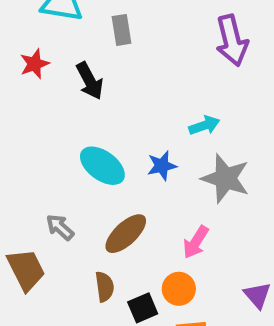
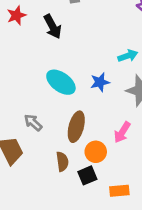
brown ellipse: (126, 234) -> (76, 127), turned -32
orange circle: (179, 289) -> (96, 152), moved

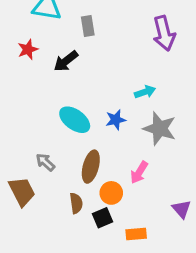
black arrow: (53, 27) -> (66, 61), turned 80

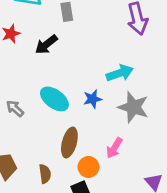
cyan arrow: (145, 92) -> (120, 73), size x1.4
gray arrow: (45, 162) -> (15, 108), moved
brown semicircle: (76, 203) -> (45, 174), moved

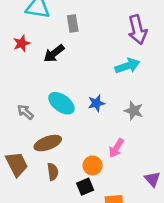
cyan arrow: (120, 73) -> (127, 66), moved
gray star: (133, 107) -> (134, 111), size x0.7
brown ellipse: (69, 142) -> (48, 143), moved, turned 55

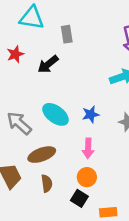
gray arrow: (25, 112) -> (19, 123), size x1.5
pink arrow: (116, 148) -> (88, 148), moved, turned -30
black square: (85, 187) -> (79, 198), turned -35

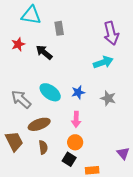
black arrow: (48, 64) -> (44, 52), turned 78

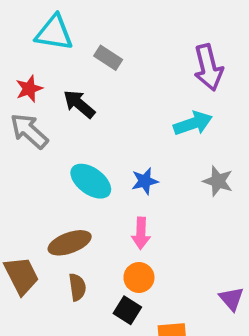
gray rectangle: (59, 28) -> (108, 58), turned -48
gray star: (108, 98) -> (218, 181), moved
gray arrow: (21, 99) -> (29, 131), moved

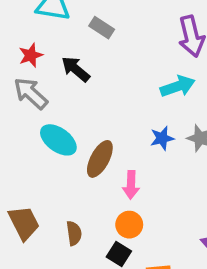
cyan ellipse: (91, 181) -> (58, 140), moved
blue star: (145, 181) -> (162, 138), moved
brown ellipse: (70, 243) -> (100, 159), moved, turned -42

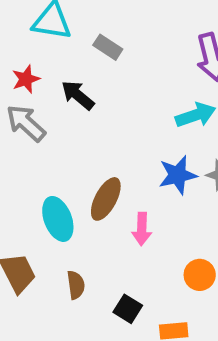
blue star: (162, 138) -> (178, 175), size x1.4
cyan ellipse: (58, 140) -> (58, 219), moved, turned 33
orange circle: (129, 225) -> (200, 275), moved

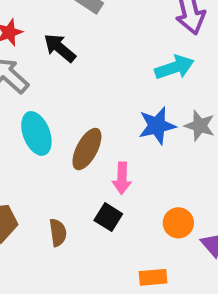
cyan ellipse: (58, 219) -> (36, 133), moved
black square: (128, 309) -> (108, 217), moved

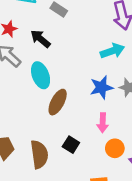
cyan ellipse: (36, 133) -> (41, 75), moved
pink arrow: (122, 178) -> (103, 123), moved
brown semicircle: (58, 233) -> (39, 154), size x1.6

